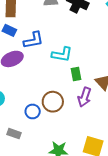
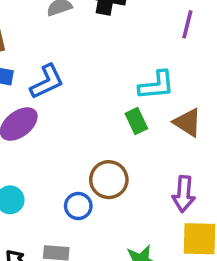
cyan L-shape: (62, 54) -> (157, 85), moved
purple arrow: (84, 97) -> (184, 194), moved

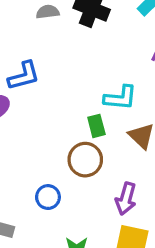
brown circle: (109, 180) -> (85, 160), moved
blue circle: (78, 206) -> (48, 197), moved

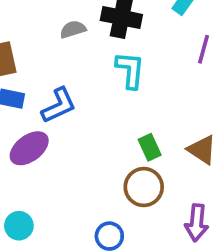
cyan L-shape: (120, 98) -> (130, 70), moved, turned -80

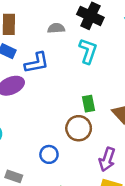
gray semicircle: (73, 29) -> (56, 28), moved

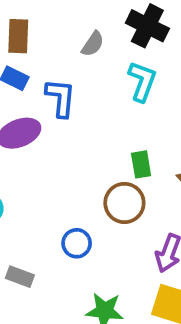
gray semicircle: (56, 28) -> (93, 44), turned 126
blue L-shape: (37, 63) -> (61, 98), turned -75

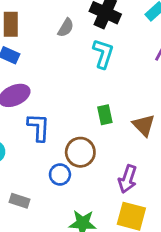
blue L-shape: (61, 98) -> (39, 127), moved
brown circle: (124, 203) -> (80, 152), moved

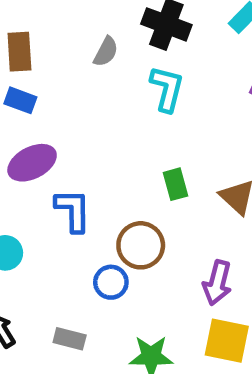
gray rectangle: (19, 201) -> (70, 339), moved

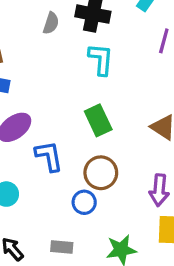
gray semicircle: (106, 52) -> (51, 23), moved
green rectangle: (176, 184) -> (98, 120), moved, size x1.4

